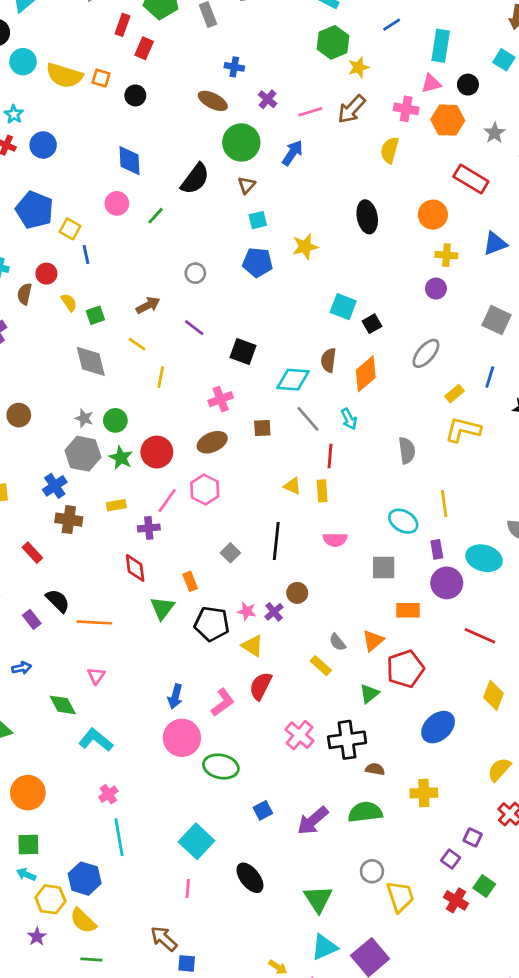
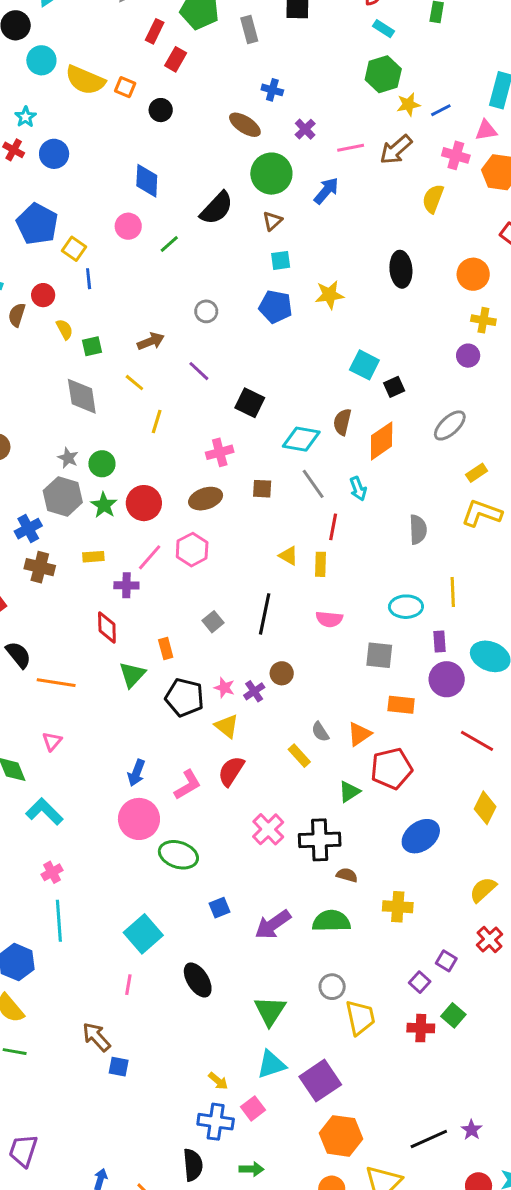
blue line: (392, 25) -> (441, 110), moved
cyan ellipse: (403, 521) -> (406, 607), turned -36
red cross: (456, 900) -> (421, 1028), turned -35

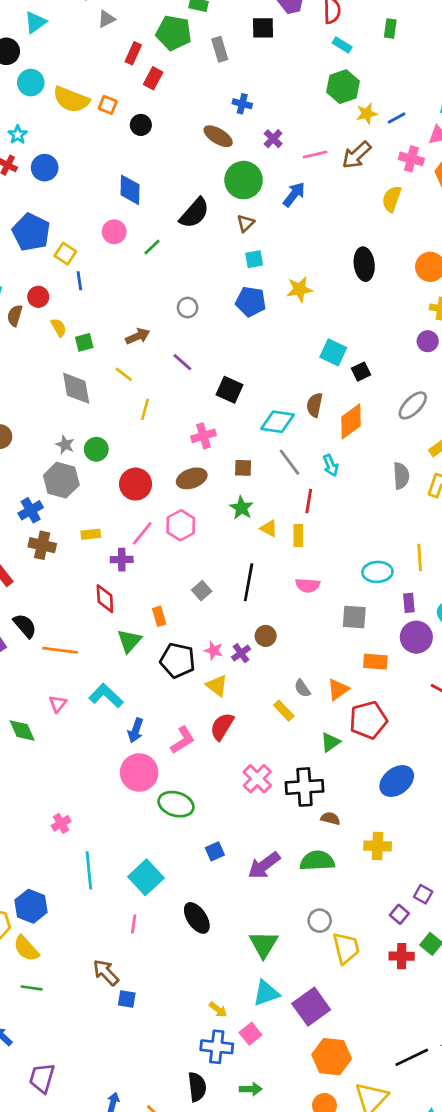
green star: (104, 505) -> (241, 508), moved
gray semicircle: (418, 530) -> (401, 476), moved
cyan L-shape: (44, 812) -> (106, 696), moved
cyan line: (59, 921) -> (89, 870), moved

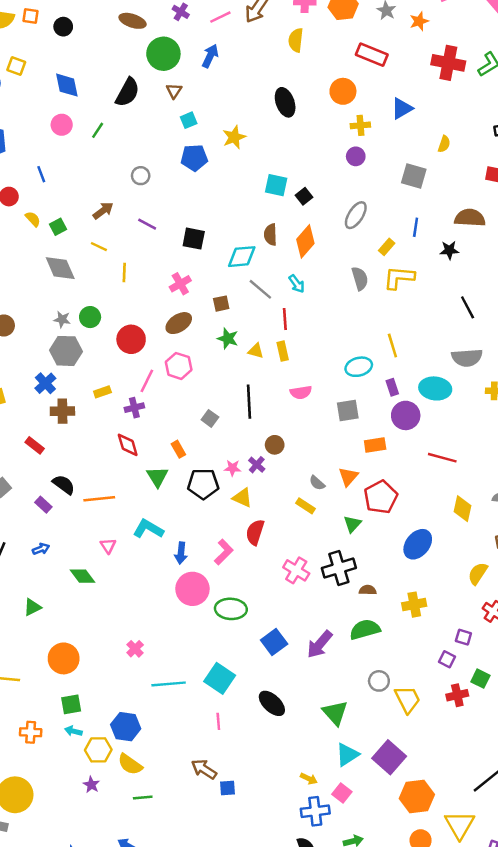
yellow square: (65, 254) -> (16, 66), moved
blue square: (215, 851) -> (274, 642), size x1.5
cyan line: (89, 870) -> (169, 684), turned -76

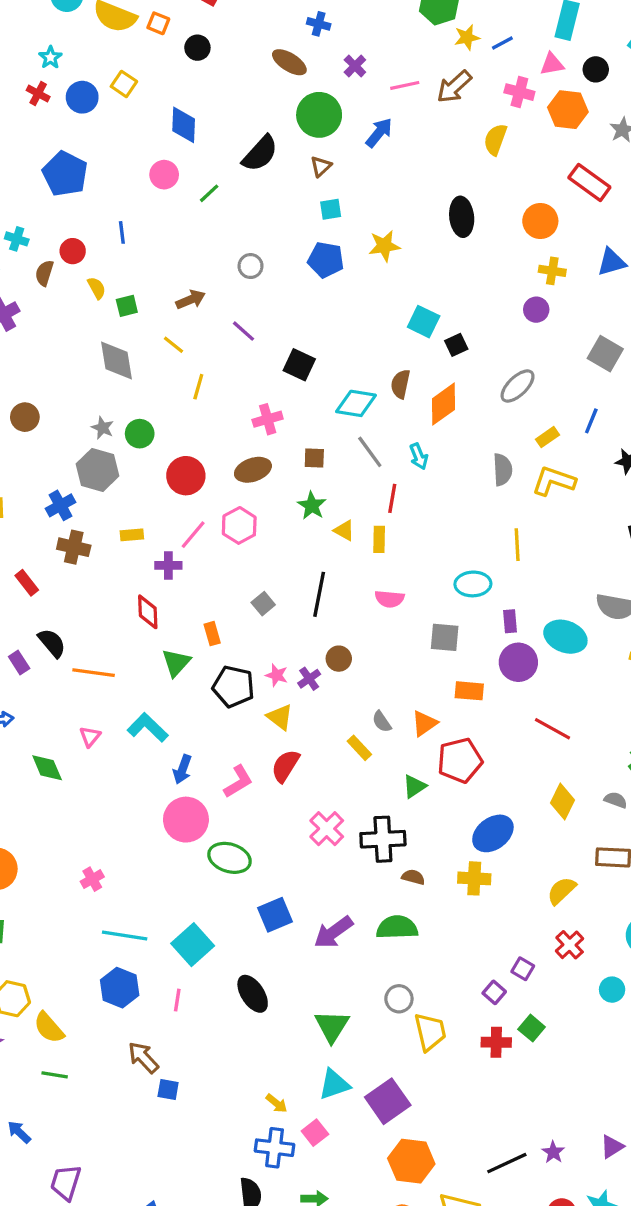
yellow line: (392, 346) -> (517, 545), moved
yellow cross: (414, 605) -> (474, 878), moved
blue hexagon: (126, 727) -> (120, 988), moved

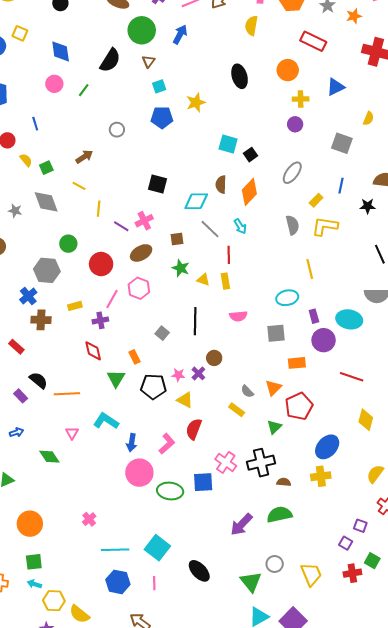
purple line: (244, 331) -> (121, 226), moved
gray star: (103, 428) -> (15, 211), moved
blue square: (275, 915) -> (203, 482), moved, turned 30
gray circle: (399, 999) -> (275, 564), moved

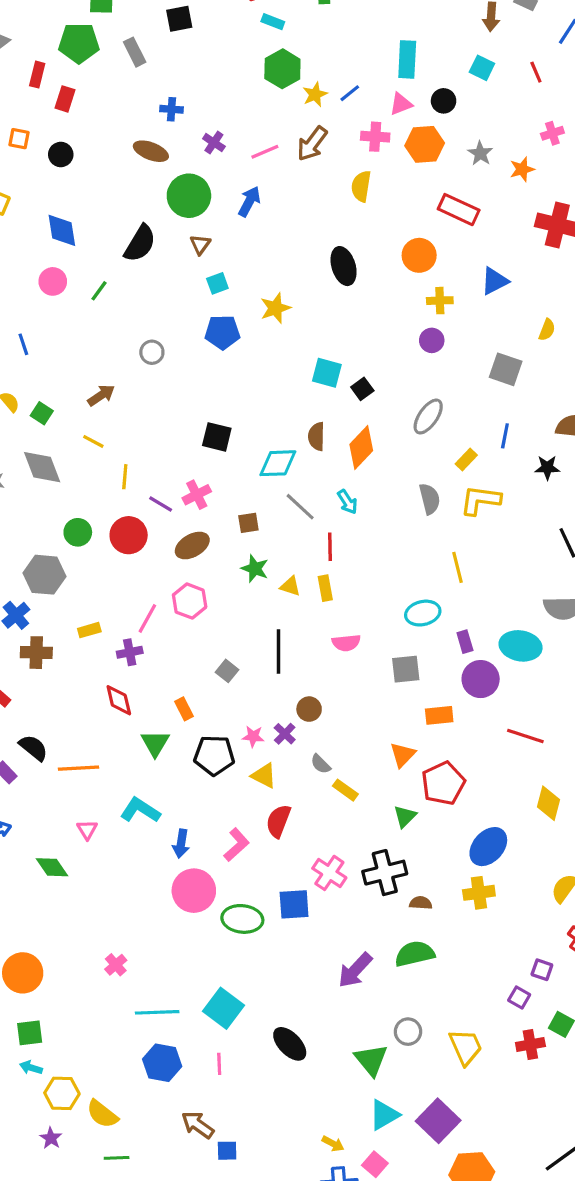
green square: (46, 168) -> (42, 413), turned -32
red circle: (101, 264) -> (129, 535), moved
gray semicircle: (247, 391) -> (321, 764), moved

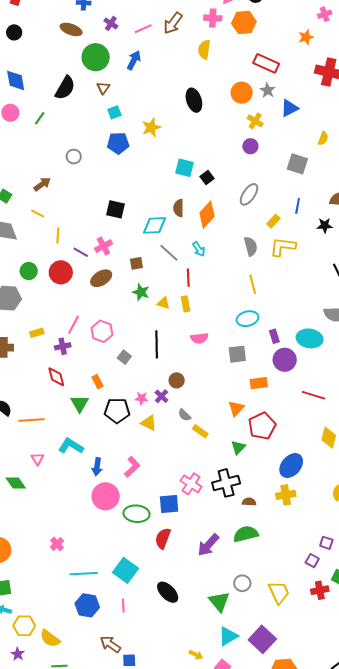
gray star: (480, 153) -> (268, 90), moved
yellow cross: (440, 301) -> (255, 121), turned 35
yellow line: (457, 567) -> (253, 284), moved
pink hexagon: (190, 601) -> (102, 331), moved
red semicircle: (278, 821) -> (163, 538), moved

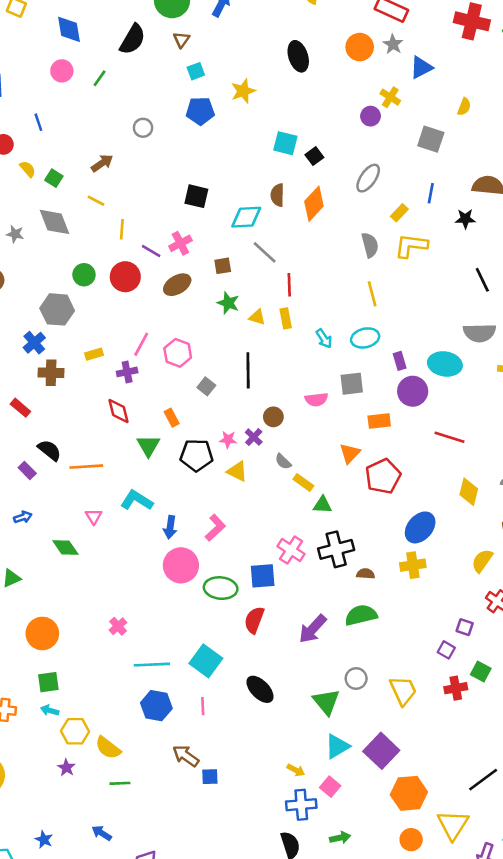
yellow cross: (255, 121) -> (390, 97), moved
cyan arrow: (199, 249) -> (324, 339), moved
pink semicircle: (199, 338) -> (316, 399), moved
green triangle: (238, 447) -> (322, 505), moved, turned 49

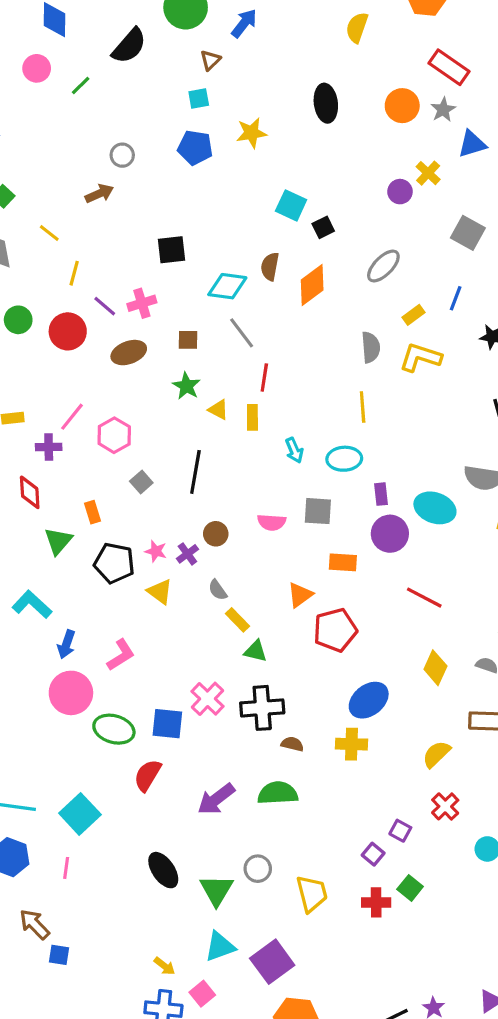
brown triangle: (182, 40) -> (210, 60), moved
brown arrow: (102, 163) -> (99, 194), moved
black square: (196, 196) -> (172, 250), turned -30
black ellipse: (260, 689) -> (163, 870), moved

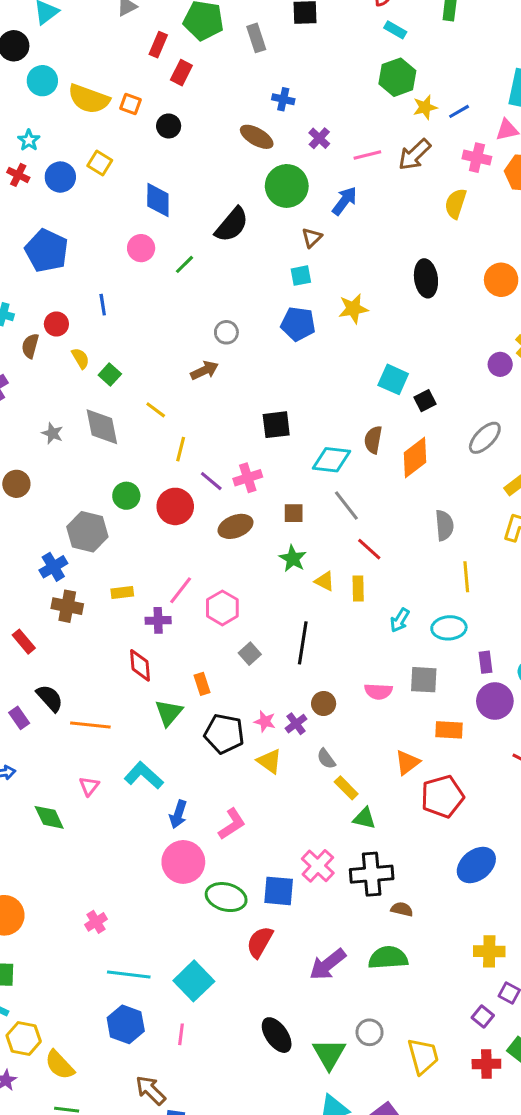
gray semicircle: (371, 347) -> (444, 525), moved
red line: (264, 377) -> (369, 549), turned -56
cyan arrow: (294, 450) -> (400, 620), turned 55
yellow cross: (351, 744) -> (489, 951), moved

